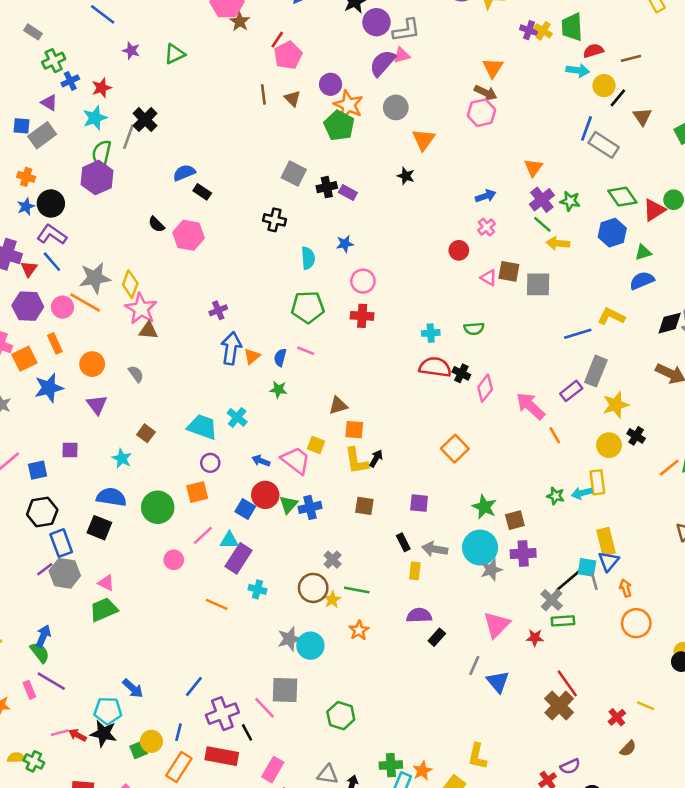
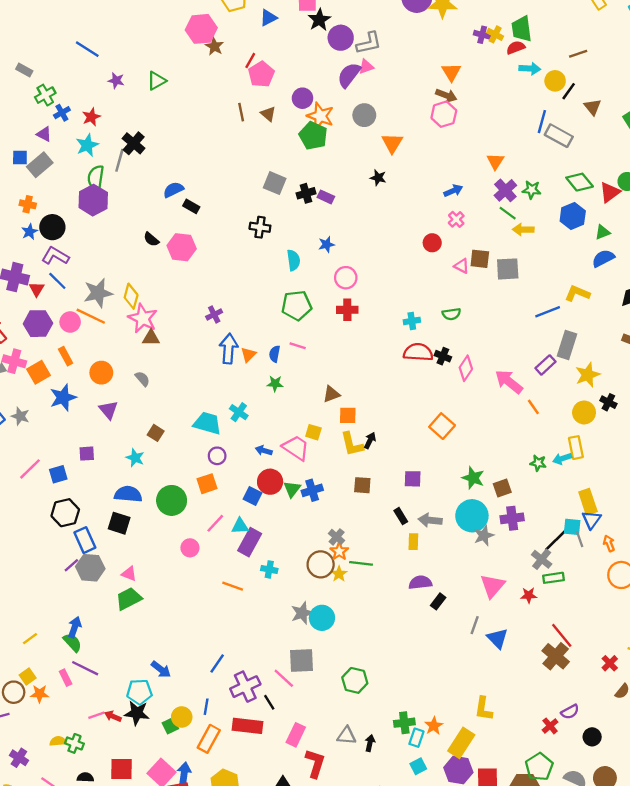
red semicircle: (593, 51) -> (516, 48), moved
orange star: (359, 630) -> (339, 551), moved

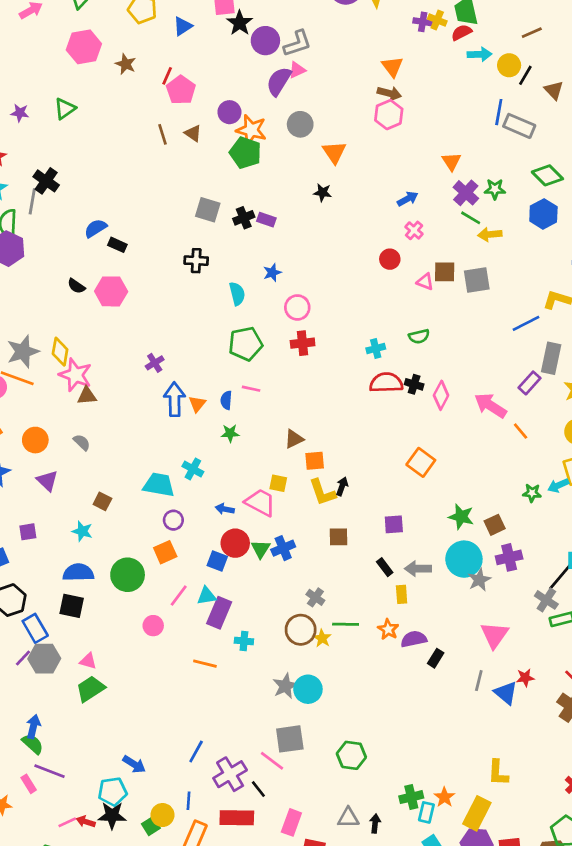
pink hexagon: (201, 29) -> (84, 47), moved
orange star: (339, 551) -> (388, 629), moved
red star: (529, 595) -> (525, 678), moved

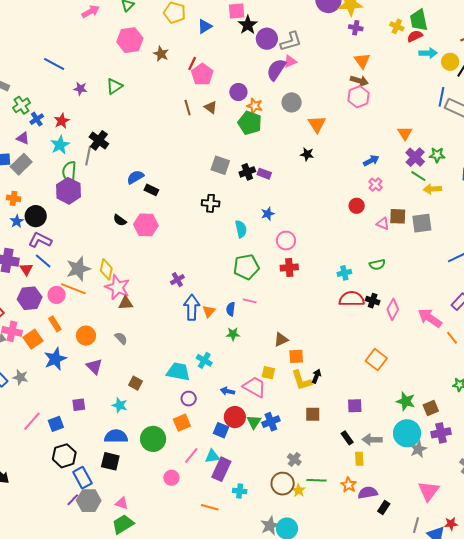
purple cross: (423, 22) -> (356, 28), moved
orange star: (251, 130) -> (255, 106), size x0.7

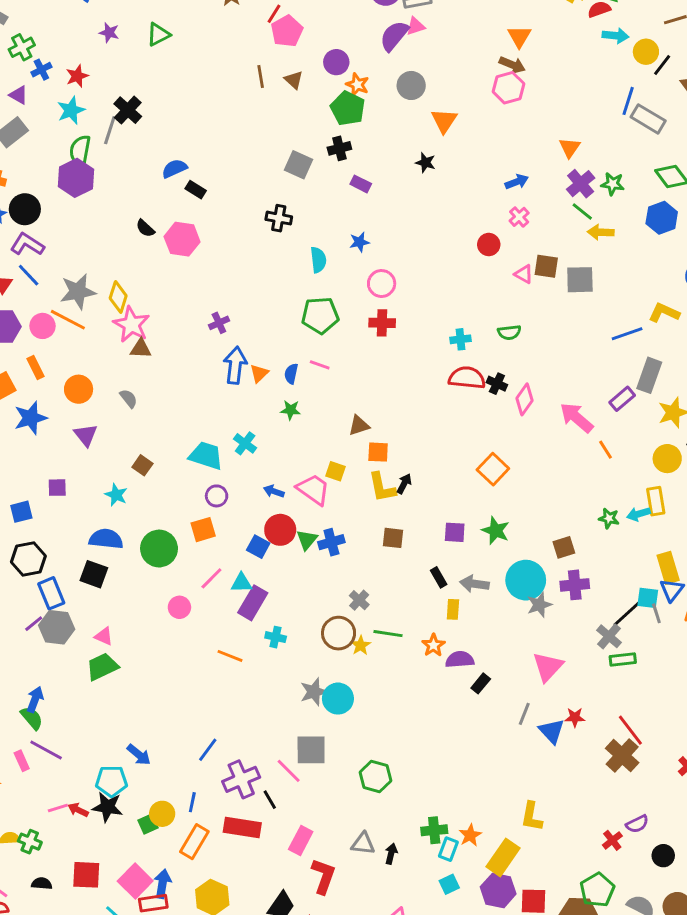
black cross: (247, 172) -> (339, 148), moved
green star: (406, 401) -> (496, 531), moved

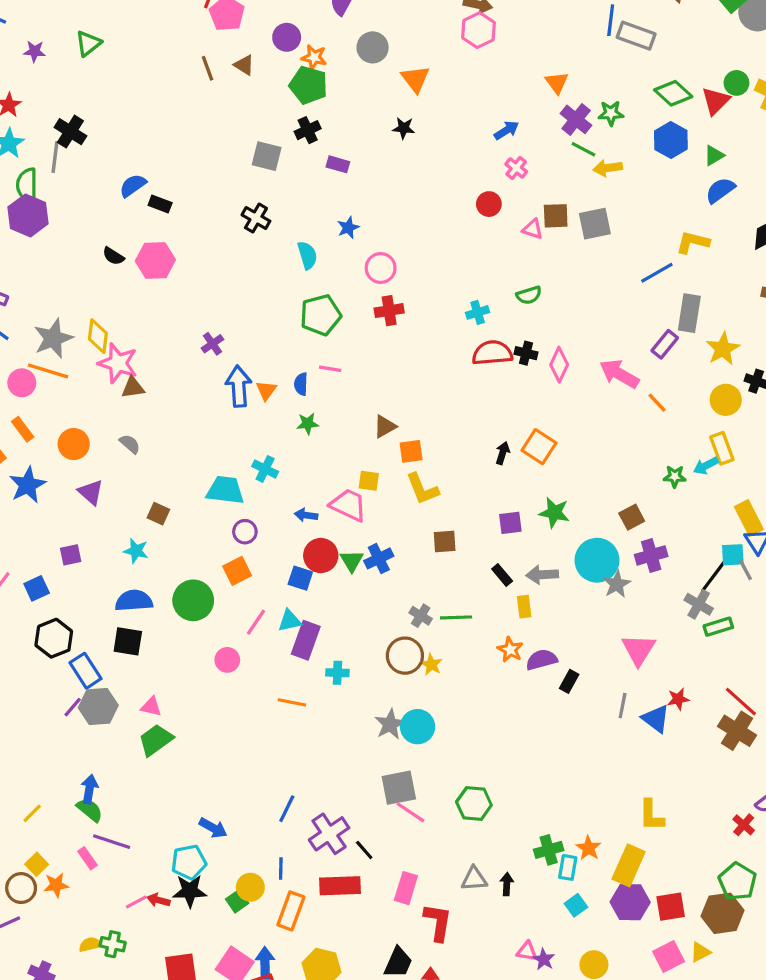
black cross: (279, 218) -> (256, 218), turned 30
black arrow: (404, 484) -> (503, 453), moved
green line: (388, 634) -> (456, 617), moved
pink line: (289, 771) -> (411, 812), moved

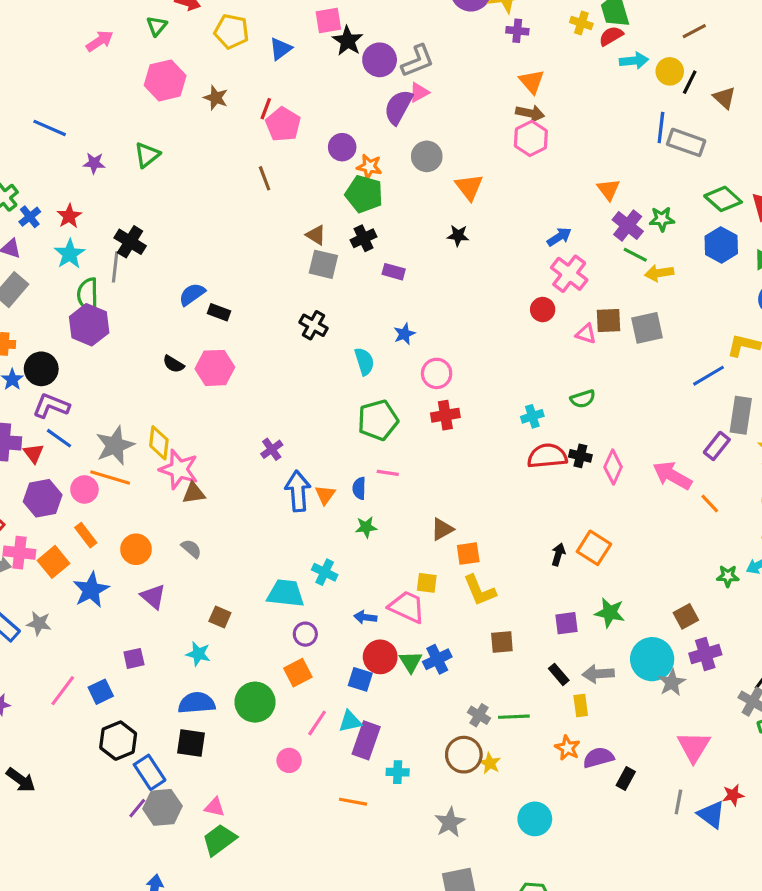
brown triangle: (244, 65) -> (316, 235), moved
pink cross: (516, 168) -> (569, 274), size x1.6
cyan circle: (418, 727) -> (535, 819), moved

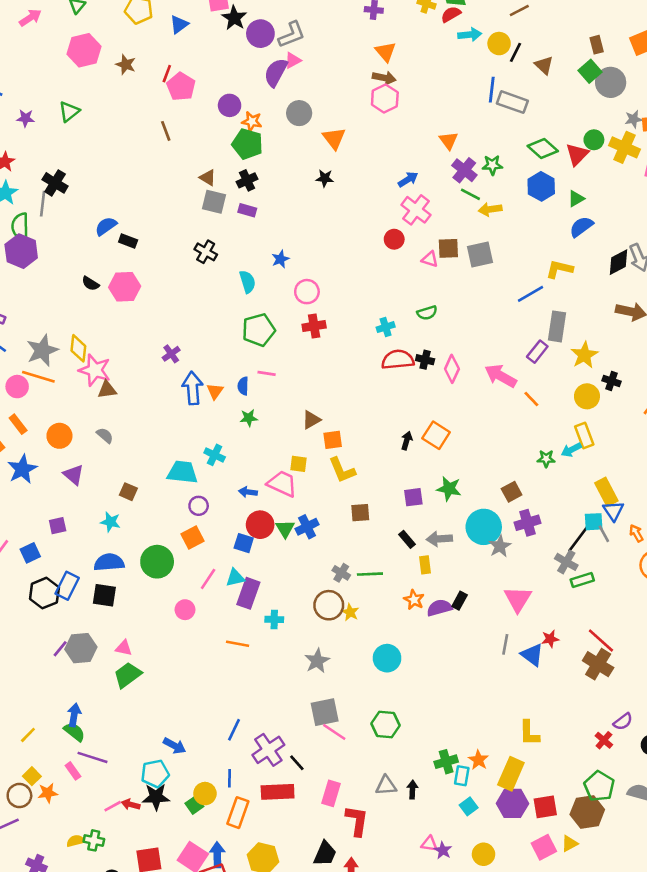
purple rectangle: (394, 272) -> (247, 210), moved
blue rectangle: (150, 772) -> (67, 586), moved, turned 60
black rectangle: (626, 779) -> (460, 601), moved

